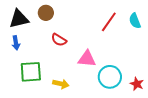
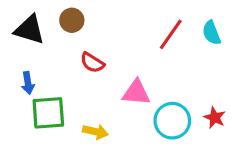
black triangle: (19, 19) -> (29, 30), turned 30
blue arrow: (16, 43) -> (28, 83), moved
red star: (137, 84) -> (215, 118), moved

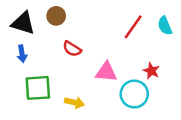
blue arrow: (28, 83) -> (22, 54), moved
red star: (215, 118) -> (151, 71), moved

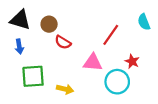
brown circle: (56, 16) -> (49, 24), moved
red line: (133, 27) -> (111, 35), moved

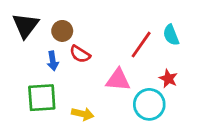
black triangle: (20, 20) -> (25, 25), turned 50
cyan semicircle: (144, 22) -> (171, 35), moved
blue arrow: (19, 47) -> (53, 61), moved

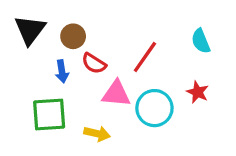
red line: (141, 45) -> (145, 57), moved
pink triangle: (118, 80) -> (116, 94), moved
cyan circle: (149, 104) -> (154, 108), moved

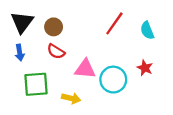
red line: (145, 57) -> (114, 23), moved
red semicircle: (94, 63) -> (56, 51), moved
blue arrow: (62, 71) -> (20, 53), moved

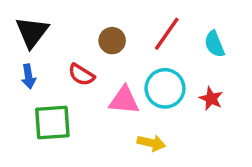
brown circle: (54, 27) -> (112, 41), moved
cyan circle: (113, 80) -> (165, 88), moved
yellow arrow: (71, 98) -> (151, 143), moved

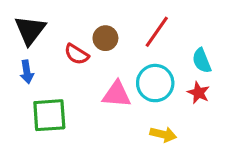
cyan semicircle: (214, 44) -> (202, 61), moved
red semicircle: (81, 75) -> (77, 54), moved
yellow arrow: (151, 143) -> (163, 134), moved

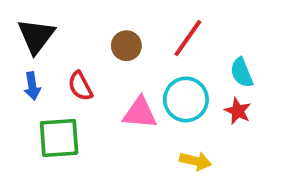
red semicircle: (77, 54) -> (80, 86), moved, turned 30

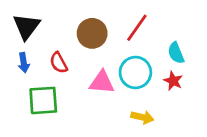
brown circle: (126, 46) -> (92, 33), size x1.4

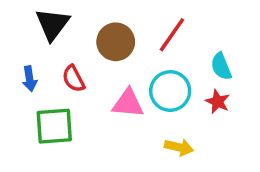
black triangle: (26, 26) -> (52, 24), moved

